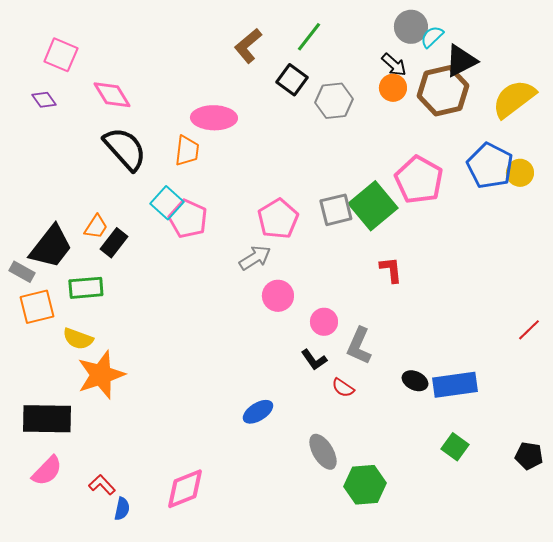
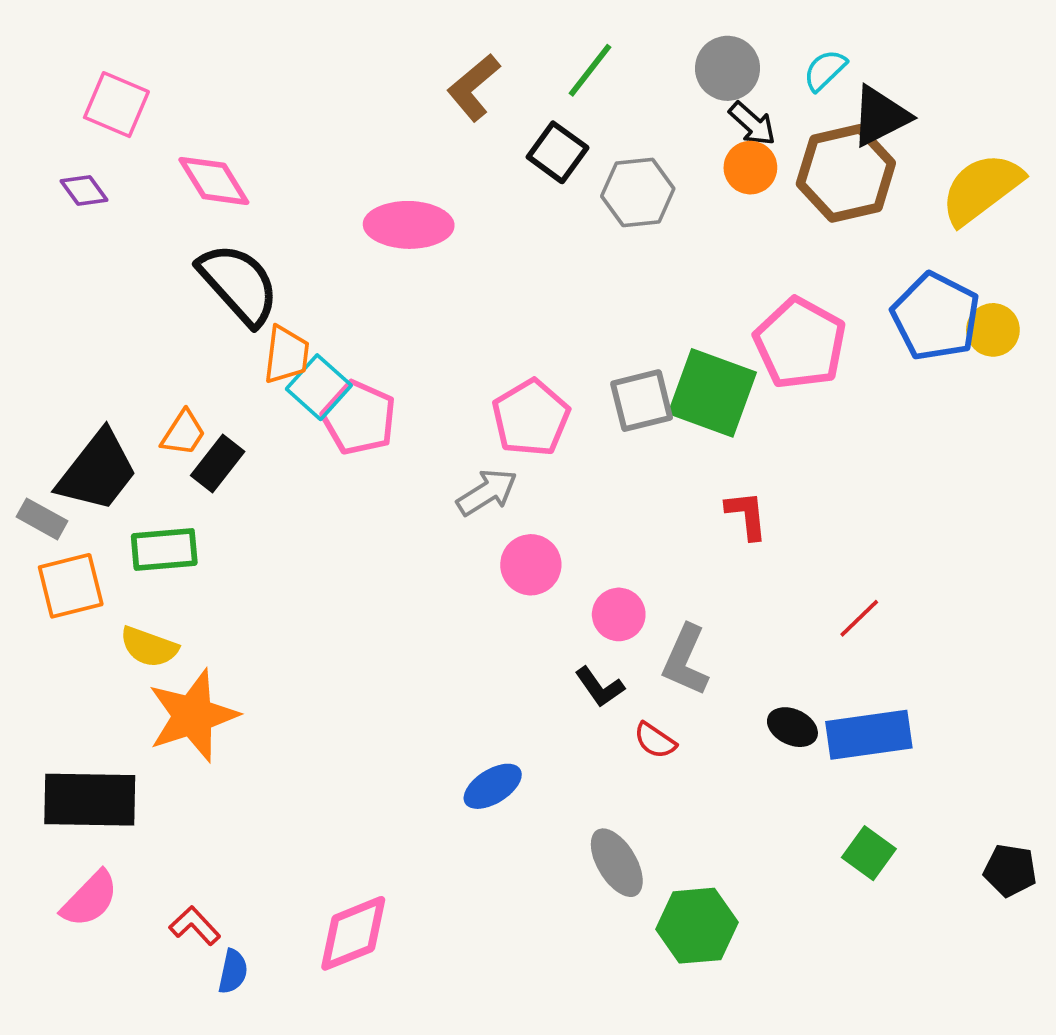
gray circle: (411, 27) -> (728, 68), moved
orange trapezoid: (187, 151) -> (286, 355), moved
green square: (373, 206) -> (712, 393), turned -30
red line: (529, 330) -> (859, 618), moved

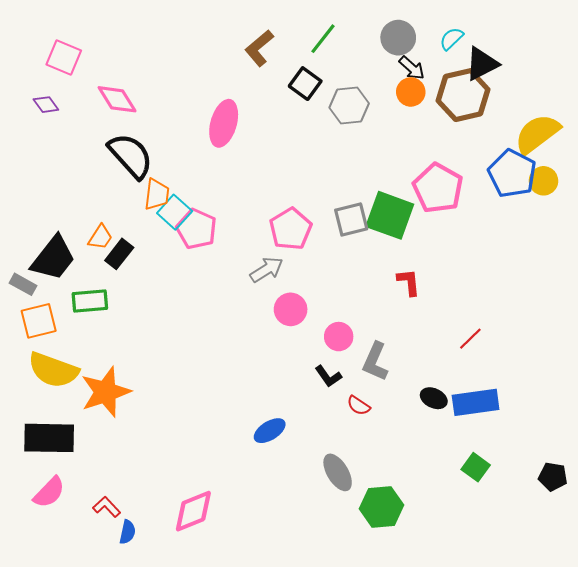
yellow semicircle: (981, 189) -> (537, 134), moved
pink ellipse: (409, 225) -> (224, 123), turned -75
yellow semicircle: (149, 647) -> (53, 370), moved, size x1.6

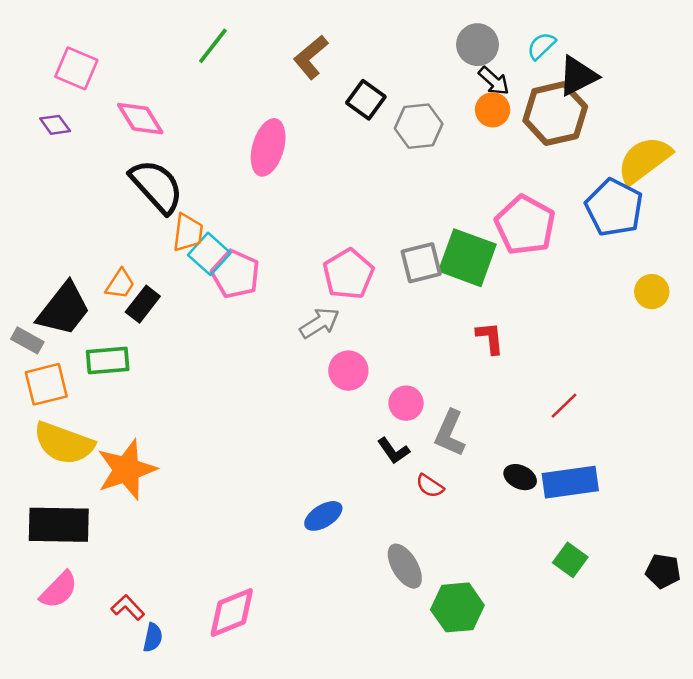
green line: (323, 39) -> (213, 46), moved
yellow circle: (543, 181) -> (652, 292), moved

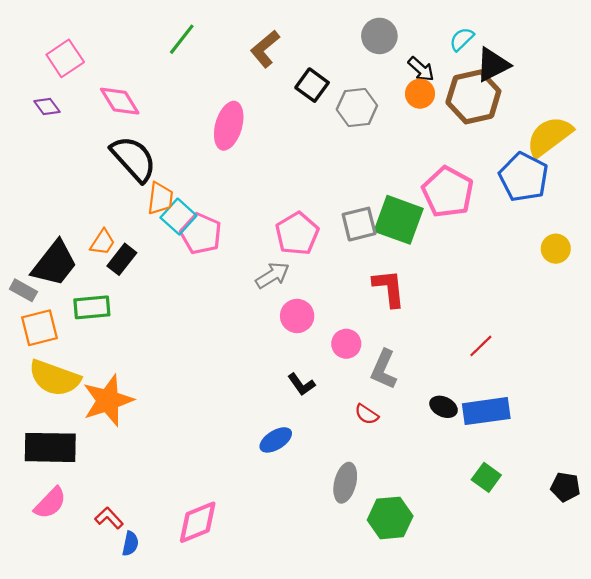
gray circle: (477, 45) -> (379, 36), moved
pink square: (76, 68) -> (65, 58), turned 33
red L-shape: (490, 338) -> (389, 288), moved, size x1.4
black L-shape: (393, 451) -> (301, 384), moved
gray ellipse: (405, 566) -> (345, 483), turned 45

